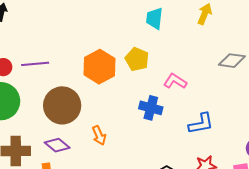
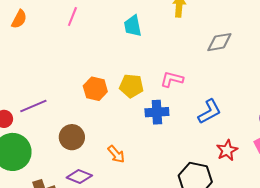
yellow pentagon: (137, 59) -> (131, 86), moved
orange hexagon: (99, 67) -> (95, 89), size x0.7
brown circle: (62, 105) -> (72, 137), size x0.7

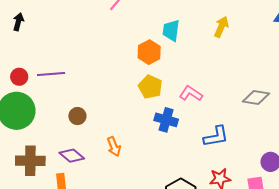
gray diamond: (219, 42) -> (256, 98), moved
orange hexagon: (95, 89) -> (149, 52), moved
brown circle: (72, 137) -> (77, 116), size x0.7

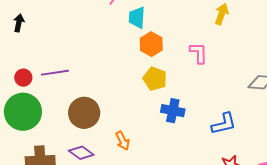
cyan trapezoid: (171, 30) -> (137, 18), moved
pink L-shape: (191, 94) -> (199, 53), moved, turned 60
brown circle: (77, 116) -> (84, 113), size x1.8

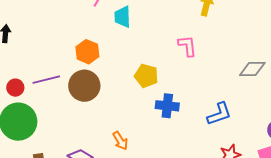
orange hexagon: (151, 44) -> (87, 52), moved
brown circle: (84, 113) -> (84, 86), moved

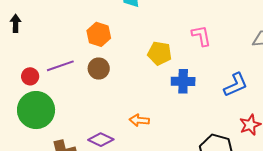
pink L-shape: (187, 46) -> (201, 36), moved
brown circle: (84, 86) -> (99, 69), size x0.7
orange arrow: (120, 141) -> (139, 120), turned 132

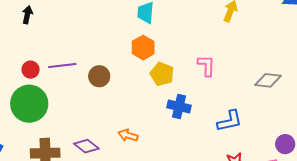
orange hexagon: (99, 34) -> (143, 48), moved

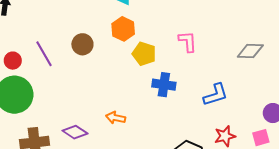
purple line: (62, 66) -> (44, 54), turned 72
brown circle: (99, 76) -> (82, 44), moved

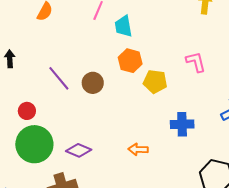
purple line: (44, 54) -> (59, 78), moved
blue cross: (164, 85) -> (182, 124), moved
purple diamond: (75, 132) -> (79, 150), moved

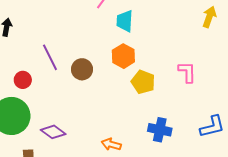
red circle: (27, 111) -> (23, 80), moved

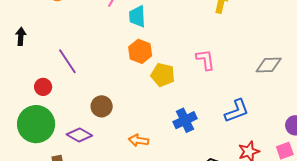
brown circle: (82, 69) -> (102, 106), moved
blue cross: (160, 130) -> (185, 120), turned -30

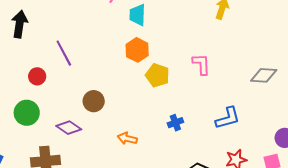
black arrow: (21, 36) -> (20, 24), size x1.5
blue cross: (185, 120) -> (175, 123), size x0.7
green circle: (36, 124) -> (27, 113), size x0.7

